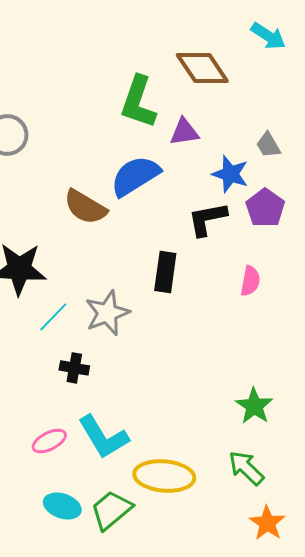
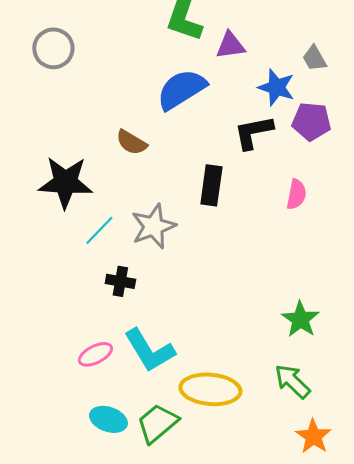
brown semicircle: (85, 207) -> (131, 142), moved, size x0.7
purple pentagon: (265, 208) -> (311, 121), turned -30

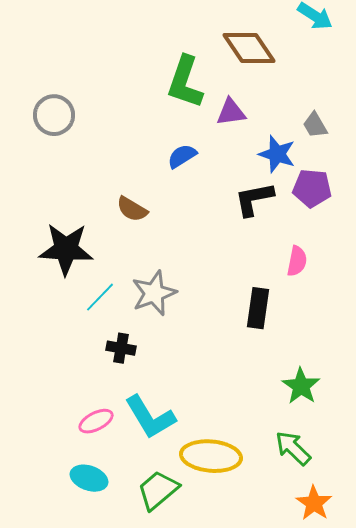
blue semicircle: (181, 89) -> (182, 156), size x0.6
black rectangle: (211, 185) -> (258, 308), moved
cyan ellipse: (108, 419) -> (89, 478), moved

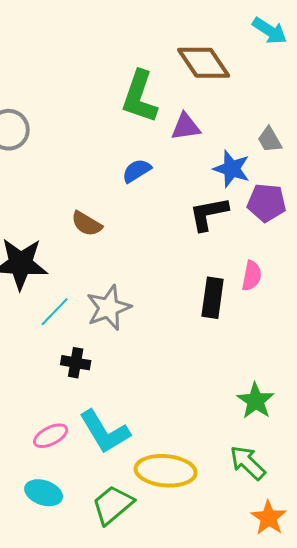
black rectangle: (258, 308) -> (213, 298), moved

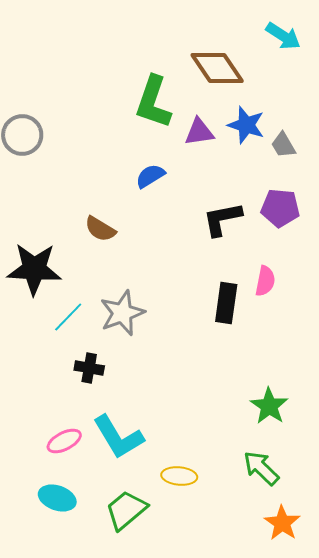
blue star: (232, 169) -> (246, 125), moved
yellow ellipse: (166, 471) -> (179, 476), size x0.6

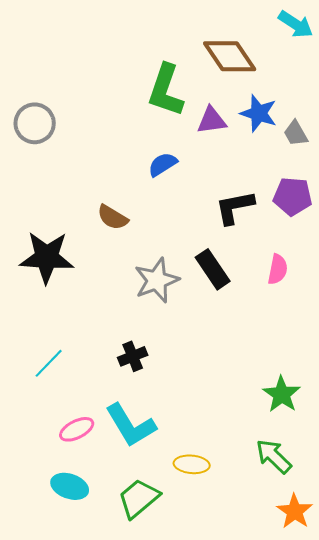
black rectangle: (226, 303) -> (213, 269), moved, turned -42
gray star: (122, 313) -> (157, 280), moved
cyan line: (68, 317) -> (49, 363), moved
black cross: (89, 368) -> (133, 356), moved, turned -32

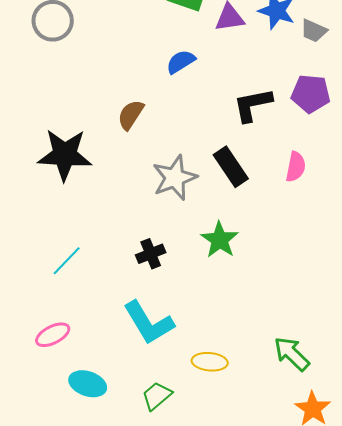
gray trapezoid: (296, 133) -> (314, 31), turned -36
brown semicircle: (113, 217) -> (131, 115), turned 92
green star: (282, 394) -> (220, 240), moved
pink ellipse: (77, 429) -> (53, 335), moved
green trapezoid: (139, 498) -> (157, 396), size x0.7

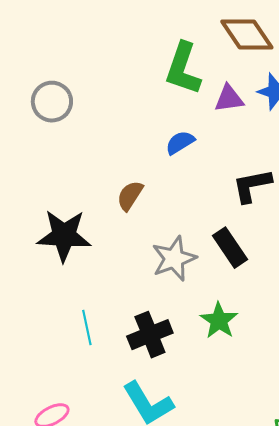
black cross: (151, 254) -> (150, 335), size x1.5
cyan line: (67, 261) -> (87, 328), moved, turned -56

